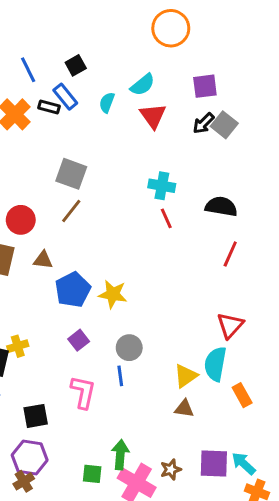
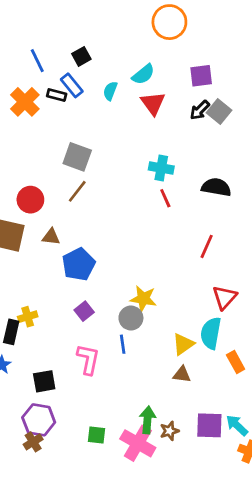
red line: (230, 254) -> (207, 246), moved
yellow star: (113, 294) -> (143, 299), moved
green arrow: (120, 455) -> (147, 420), moved

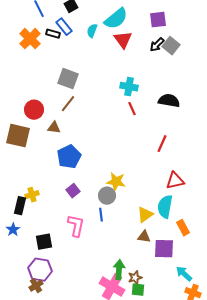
cyan semicircle: (143, 74) -> (116, 19), size x1.4
brown triangle: (51, 237) -> (54, 128), moved
red triangle: (225, 297) -> (175, 181), turned 36
purple square: (209, 425) -> (164, 249), moved
green square: (96, 435) -> (138, 290), moved

